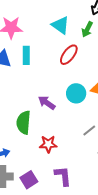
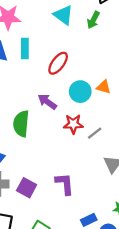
red ellipse: (69, 55) -> (58, 63), moved
red star: (48, 144) -> (73, 124), moved
purple square: (29, 180) -> (27, 188), turned -30

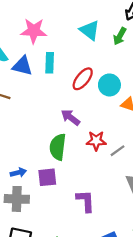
cyan circle: (80, 92) -> (109, 85), moved
green semicircle: (21, 124) -> (58, 147), moved
purple square: (27, 188) -> (47, 177), moved, turned -36

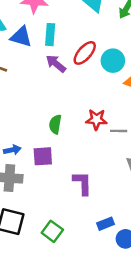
purple arrow: (71, 117) -> (56, 64), moved
green semicircle: (58, 147) -> (55, 124), size x0.7
gray line: (117, 151) -> (119, 131), turned 35

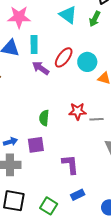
blue rectangle: (106, 224) -> (78, 195), moved

